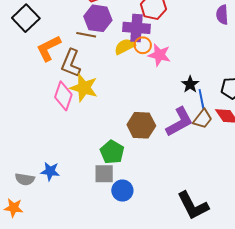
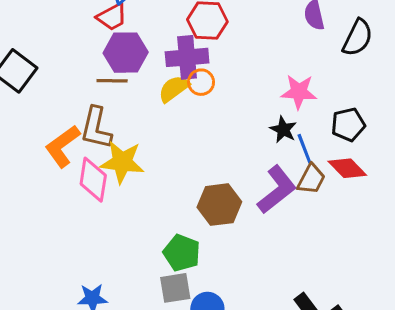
orange L-shape: (49, 48) -> (63, 146), moved
pink star: (159, 55) -> (299, 92), moved

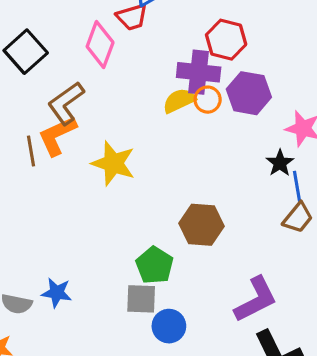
purple hexagon: (126, 53) -> (249, 93), moved
brown line: (112, 81) -> (31, 151), moved, turned 68
brown L-shape: (96, 128) -> (66, 103), moved, turned 30
pink diamond: (93, 180) -> (100, 45), moved
purple L-shape: (277, 190) -> (256, 299), moved

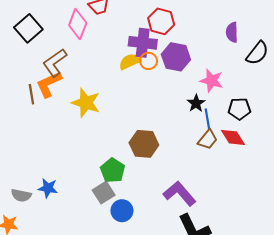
gray square: (141, 299) -> (104, 193), turned -35
purple L-shape: (256, 299) -> (179, 193), turned -104

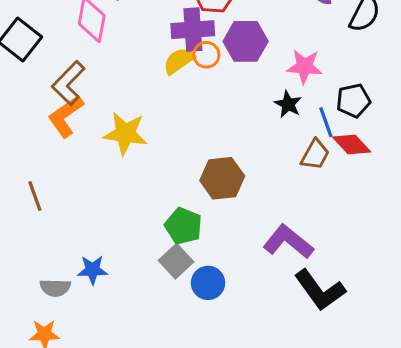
brown line: (31, 94) -> (35, 196), moved
blue line: (207, 119) -> (326, 122), moved

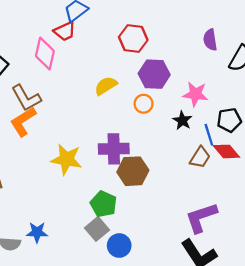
purple cross: (193, 30) -> (114, 149), moved
orange circle: (206, 55) -> (144, 104), moved
brown L-shape: (69, 83) -> (26, 98), turned -76
yellow star: (125, 133) -> (66, 159), moved
purple L-shape: (288, 242) -> (201, 218), moved, turned -60

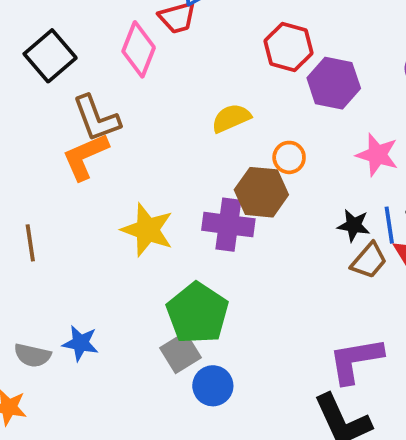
purple hexagon: (154, 74) -> (334, 83), moved
black star: (182, 120) -> (354, 225), moved, turned -30
brown hexagon: (133, 171) -> (261, 192), moved
green pentagon: (103, 204) -> (197, 313), size x1.4

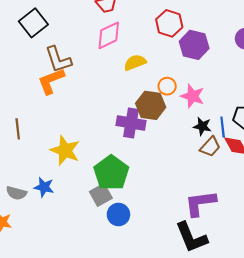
pink diamond: (139, 49) -> (109, 35), moved, turned 40
pink star: (377, 155) -> (193, 96), moved
yellow star: (147, 230) -> (65, 150), moved

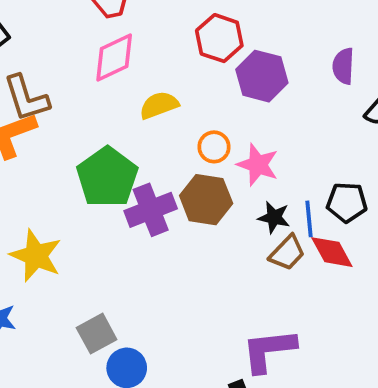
brown hexagon: (151, 105) -> (206, 200), moved
purple cross: (131, 123) -> (151, 210), turned -32
green pentagon: (111, 173) -> (107, 177), moved

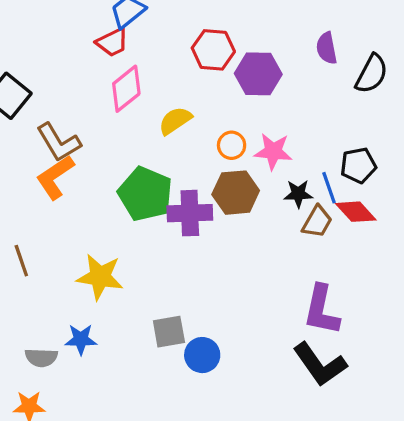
purple cross: (151, 210) -> (190, 213), turned 33
gray square: (97, 334) -> (169, 332), turned 32
purple L-shape: (269, 350) -> (322, 310), turned -58

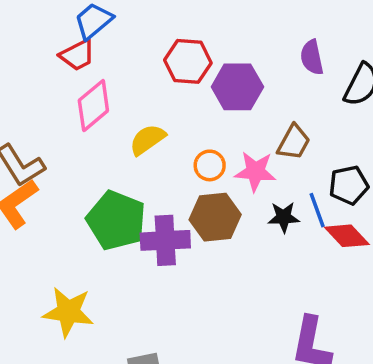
brown trapezoid: (317, 222) -> (294, 142), moved

